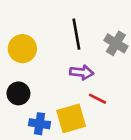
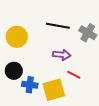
black line: (76, 34) -> (58, 26), turned -70
blue cross: (40, 124) -> (30, 85), moved

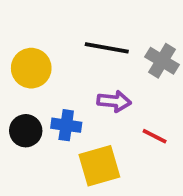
red line: (74, 75) -> (155, 136), moved
blue cross: (30, 85) -> (66, 125), moved

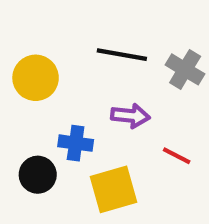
black circle: (26, 131) -> (38, 175), moved

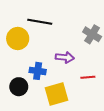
black line: (122, 55) -> (40, 22), moved
red line: (177, 156) -> (88, 77), turned -32

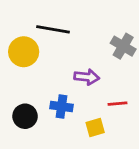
blue cross: (38, 71) -> (61, 106), moved
yellow square: (56, 94) -> (95, 127), moved, size x0.6

